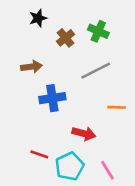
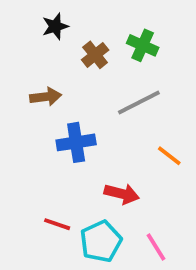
orange line: (117, 107) -> (169, 156), turned 36

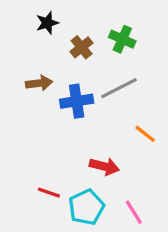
blue cross: (76, 142) -> (77, 101), moved

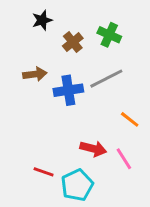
pink line: (134, 212) -> (124, 159), moved

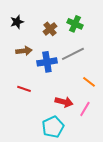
black star: (42, 20) -> (17, 22), moved
pink line: (124, 159) -> (85, 109), turned 63
red line: (44, 172) -> (24, 89), moved

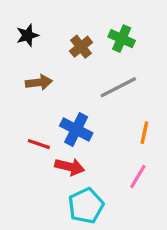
blue cross: (47, 62) -> (76, 129), moved, turned 36
orange line: (89, 82) -> (144, 133), turned 64
red arrow: (64, 102) -> (70, 167), moved

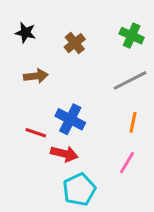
black star: (27, 35) -> (25, 33), turned 30
green cross: (122, 39) -> (132, 36), moved
gray line: (118, 87) -> (130, 80), moved

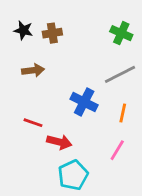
brown cross: (75, 43) -> (52, 33), moved, turned 30
blue cross: (70, 119) -> (84, 102), moved

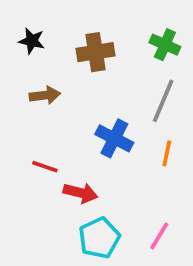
brown cross: (52, 33) -> (96, 52), moved, size x1.4
gray line: (120, 74) -> (163, 101), turned -40
pink line: (117, 150) -> (159, 236), moved

